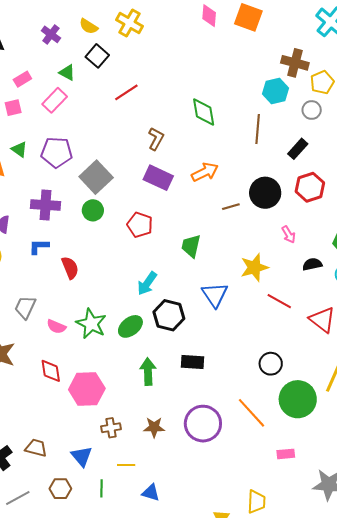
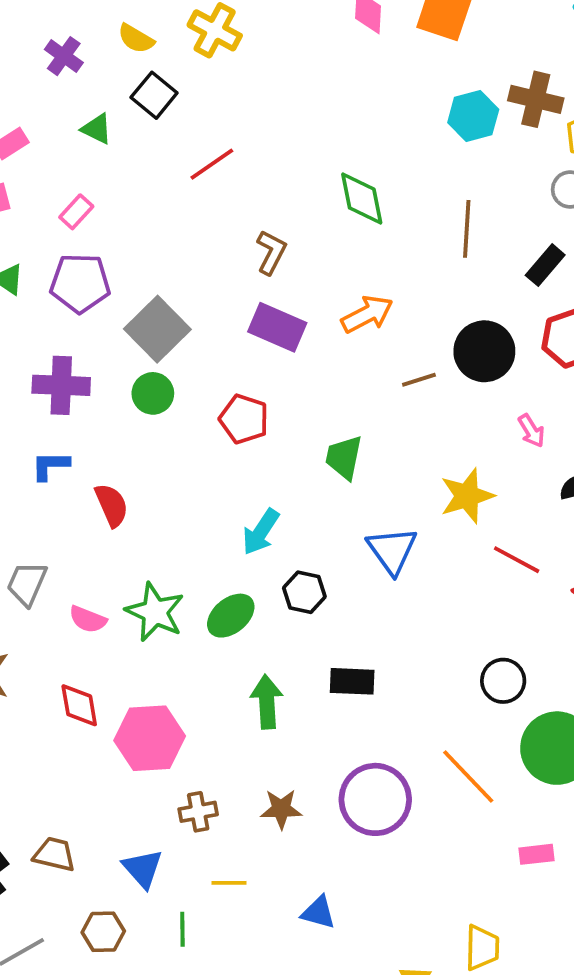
cyan hexagon: (275, 91) -> (473, 116), moved
pink rectangle: (55, 100) -> (76, 212), moved, size x0.7
black hexagon: (169, 315) -> (304, 592), size x0.7
blue triangle: (151, 493) -> (319, 912), moved

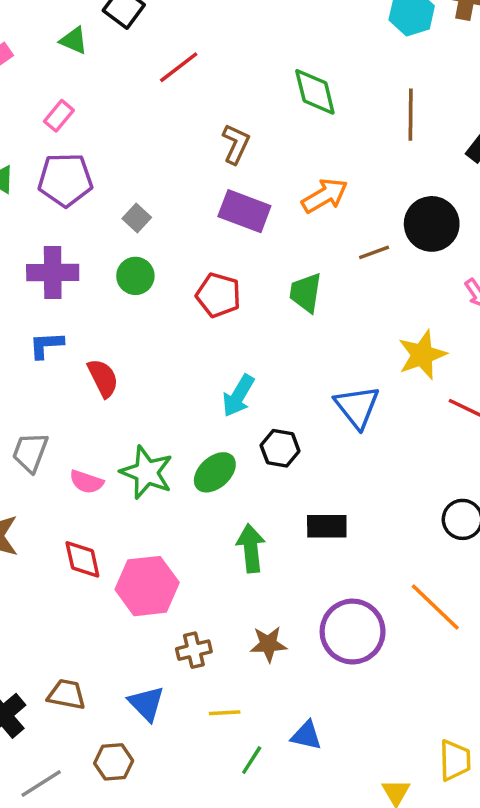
gray square: (157, 329) -> (137, 218), size x0.5
green trapezoid: (344, 457) -> (306, 293), moved
green line: (182, 929) -> (252, 760), moved, turned 36

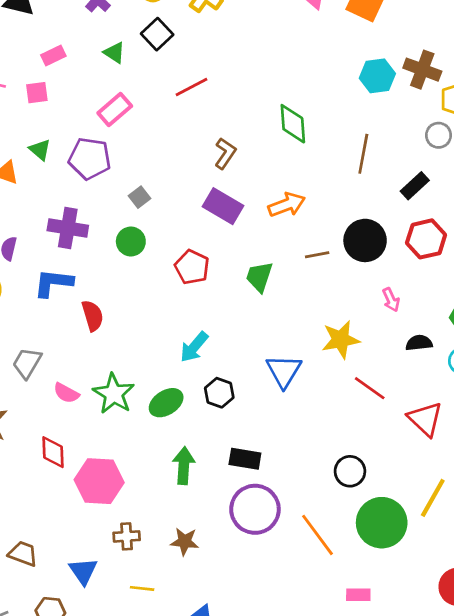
pink rectangle: (59, 116) -> (115, 110), moved, size x1.4
blue L-shape: (46, 345) -> (53, 283), size x1.4
purple circle: (353, 632) -> (255, 509), moved

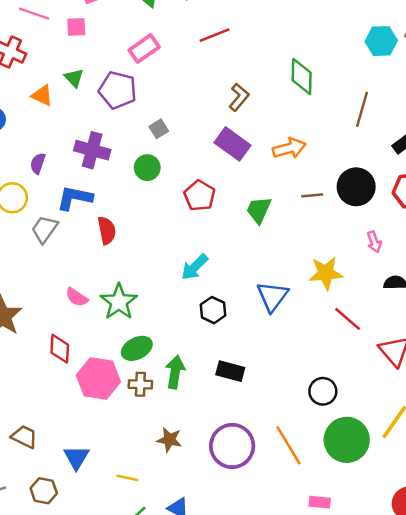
gray trapezoid: (27, 363) -> (45, 229), moved
green ellipse: (166, 403) -> (137, 348), moved
purple circle: (255, 509) -> (232, 446), moved
brown cross: (127, 536) -> (140, 384), moved

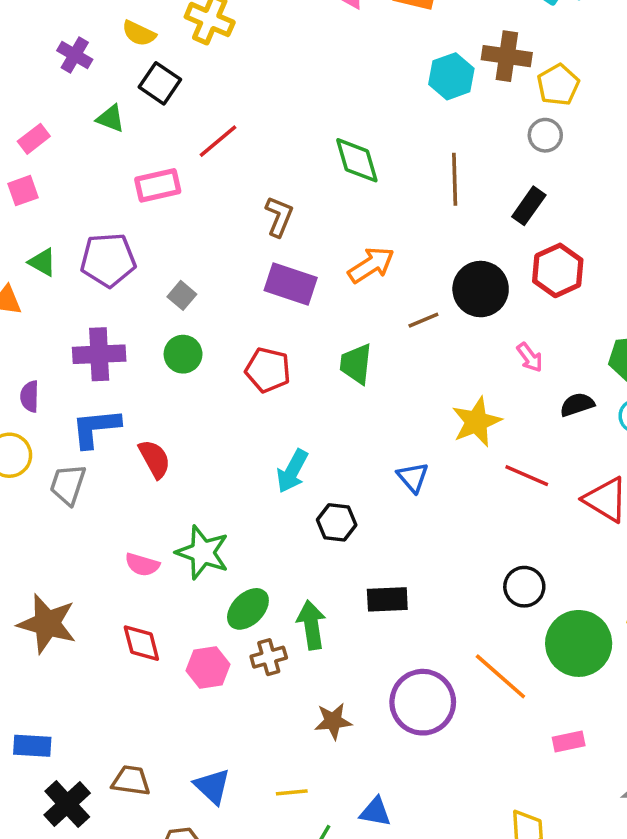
pink rectangle: (144, 49) -> (158, 185), moved, turned 40
blue triangle: (272, 296) -> (413, 477), size x0.7
pink hexagon: (98, 378) -> (208, 668), size x0.7

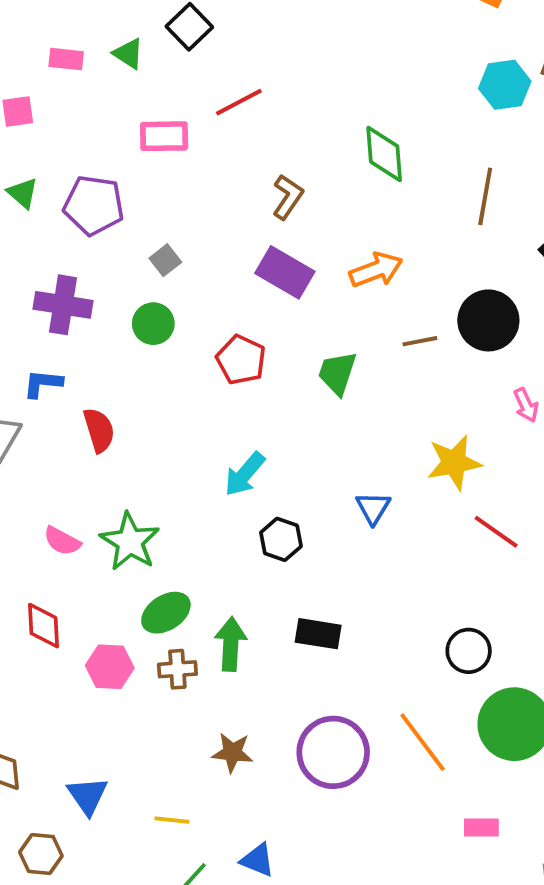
pink rectangle: (34, 139) -> (66, 59), moved, turned 32
blue L-shape: (96, 428) -> (43, 383), size x0.7

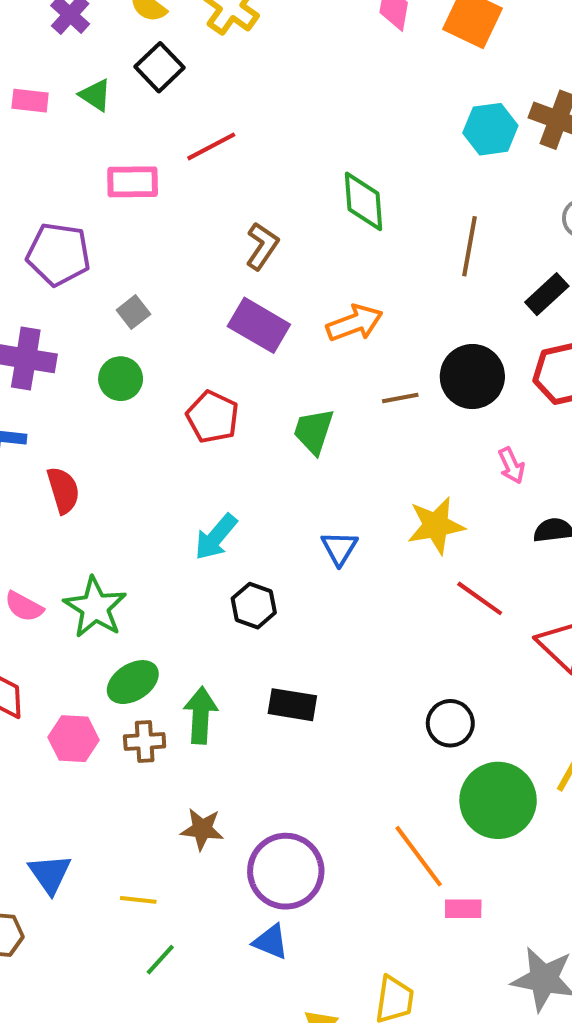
blue triangle: (373, 508) -> (339, 548), moved
orange line: (423, 742) -> (419, 856), moved
purple circle: (333, 752) -> (286, 871), moved
blue triangle: (258, 860) -> (271, 942), moved

